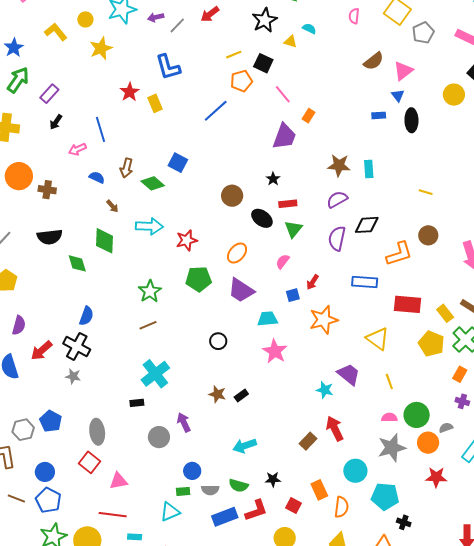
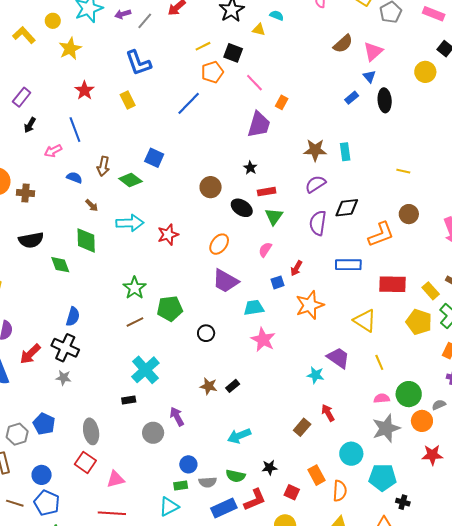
red star: (130, 92) -> (84, 90), moved
blue rectangle: (379, 115) -> (352, 98), turned -32
green pentagon: (199, 279) -> (170, 309), moved
red arrow: (335, 429) -> (328, 413), size x0.7

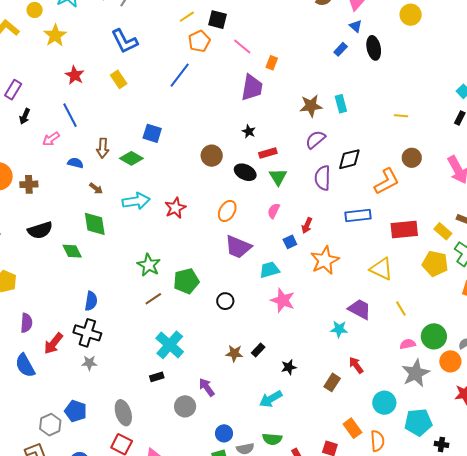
black star: (269, 468) -> (289, 367), moved

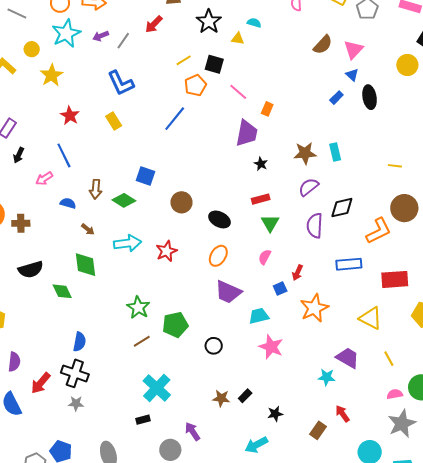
black star: (249, 131) -> (261, 164), moved
brown circle: (212, 156) -> (181, 202), moved
brown circle: (412, 158) -> (404, 208), size x1.4
black ellipse: (245, 172) -> (219, 219), moved

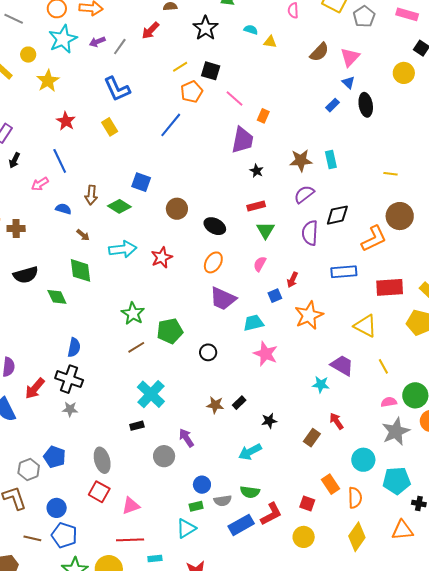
yellow triangle: (238, 39) -> (270, 42), moved

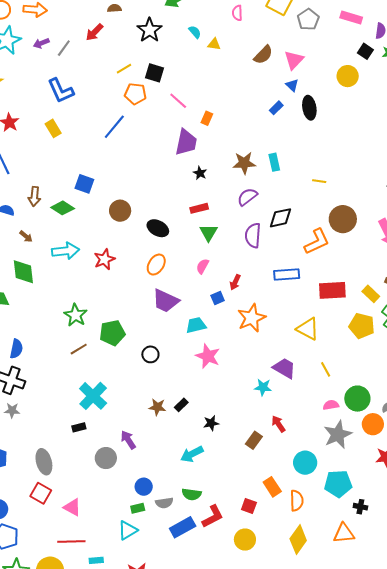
cyan semicircle: (251, 30) -> (195, 32), turned 32
orange pentagon: (192, 92) -> (135, 94), turned 30
yellow line: (391, 174) -> (319, 181), moved
pink triangle: (131, 506) -> (72, 507), turned 48

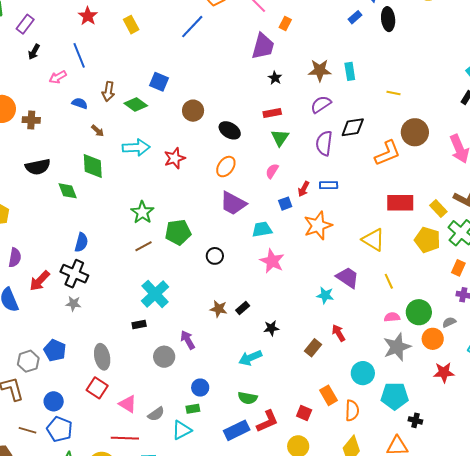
blue rectangle: (287, 275) -> (329, 185), moved, size x0.7
gray semicircle: (164, 503) -> (156, 414), moved, turned -30

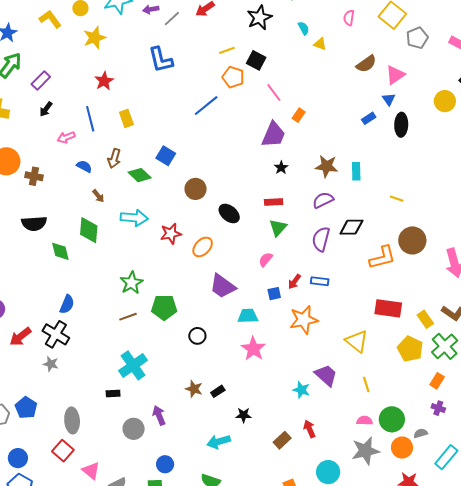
yellow rectangle: (131, 25) -> (126, 118), moved
orange ellipse: (226, 167) -> (203, 247), moved

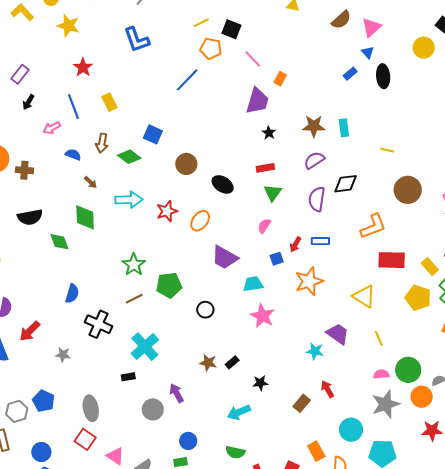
yellow star: (95, 38) -> (68, 26), turned -30
orange L-shape: (382, 257) -> (373, 226), moved
black cross: (56, 334) -> (99, 324), moved

